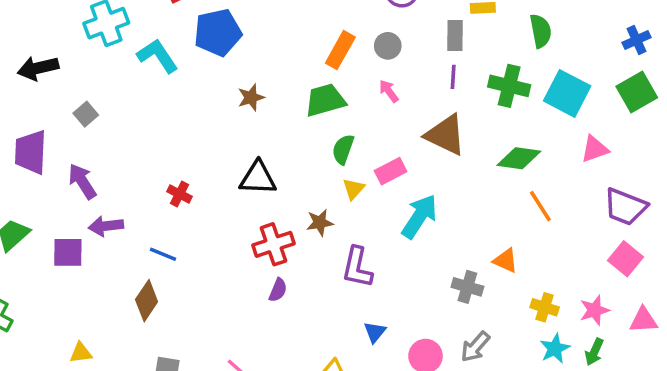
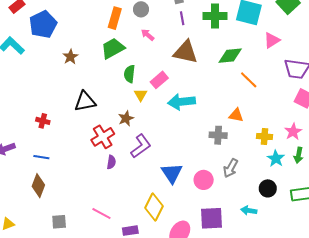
cyan arrow: (419, 216) -> (182, 102), turned -116
purple L-shape: (357, 267) -> (141, 146), moved, turned -125
blue triangle: (375, 332) -> (172, 173), size x1.6

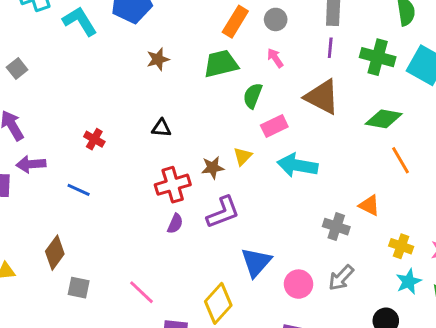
green semicircle: (129, 74) -> (253, 96), moved
yellow triangle: (141, 95) -> (243, 156), moved
black triangle: (85, 101) -> (161, 128), size x0.6
brown diamond: (38, 186) -> (55, 253), moved

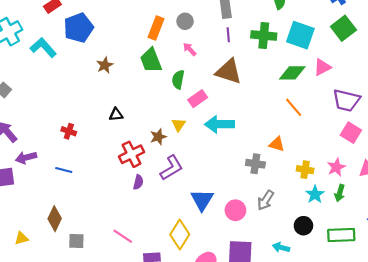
green trapezoid: (221, 64) -> (151, 60), turned -88
green diamond: (384, 119) -> (292, 73), moved

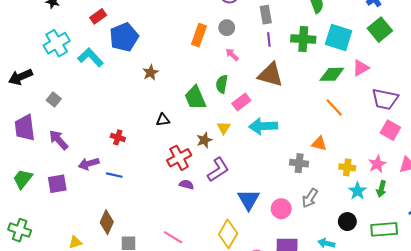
green trapezoid: (151, 60) -> (195, 98), moved
purple arrow: (26, 158) -> (89, 164), moved
purple semicircle: (138, 182) -> (186, 185), turned -88

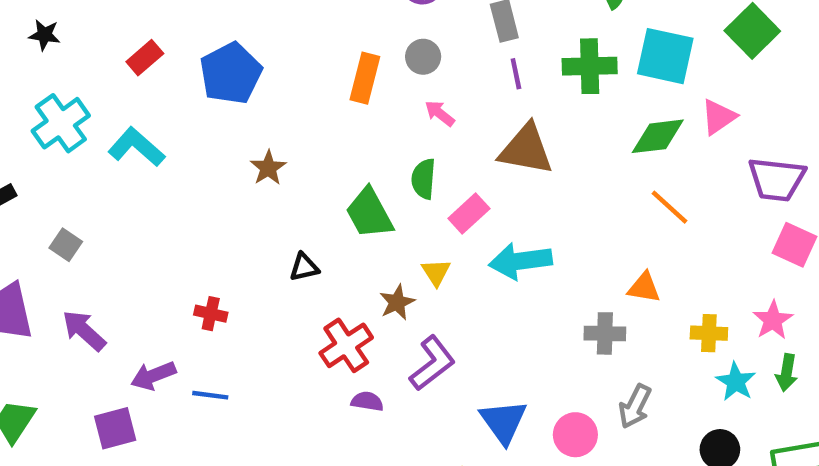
blue pentagon: (124, 37) -> (231, 73), moved
purple square: (57, 184) -> (115, 428), moved

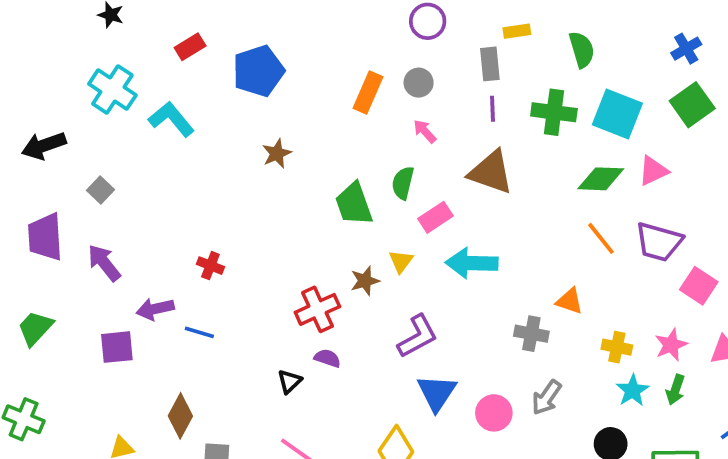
cyan cross: (61, 123) -> (112, 90), turned -30
purple trapezoid: (777, 179) -> (659, 242), moved
black triangle: (304, 267) -> (289, 381), moved, turned -40
purple L-shape: (432, 363) -> (418, 336), moved

